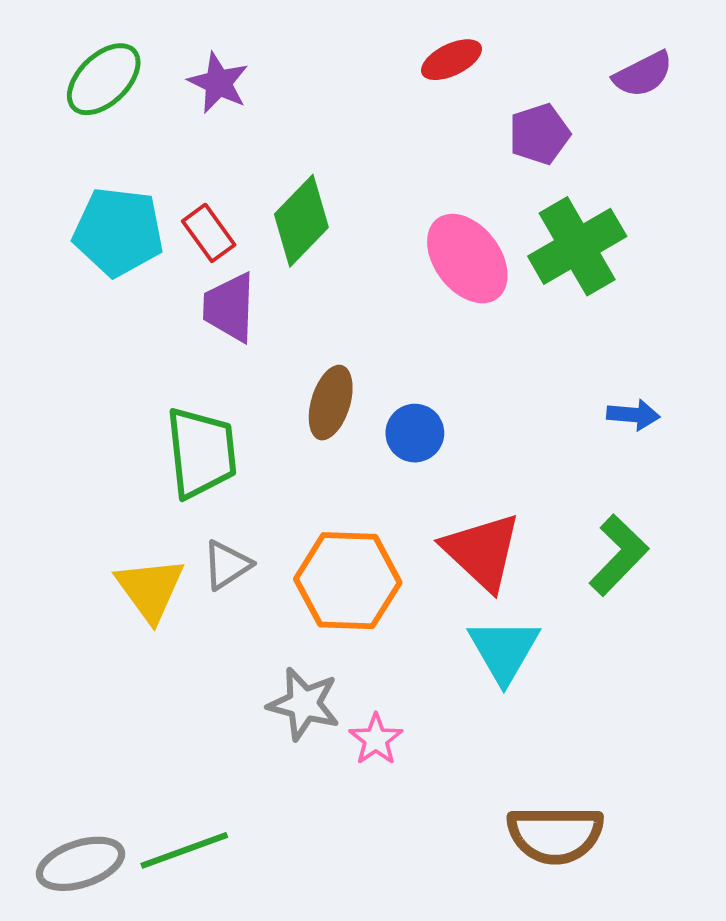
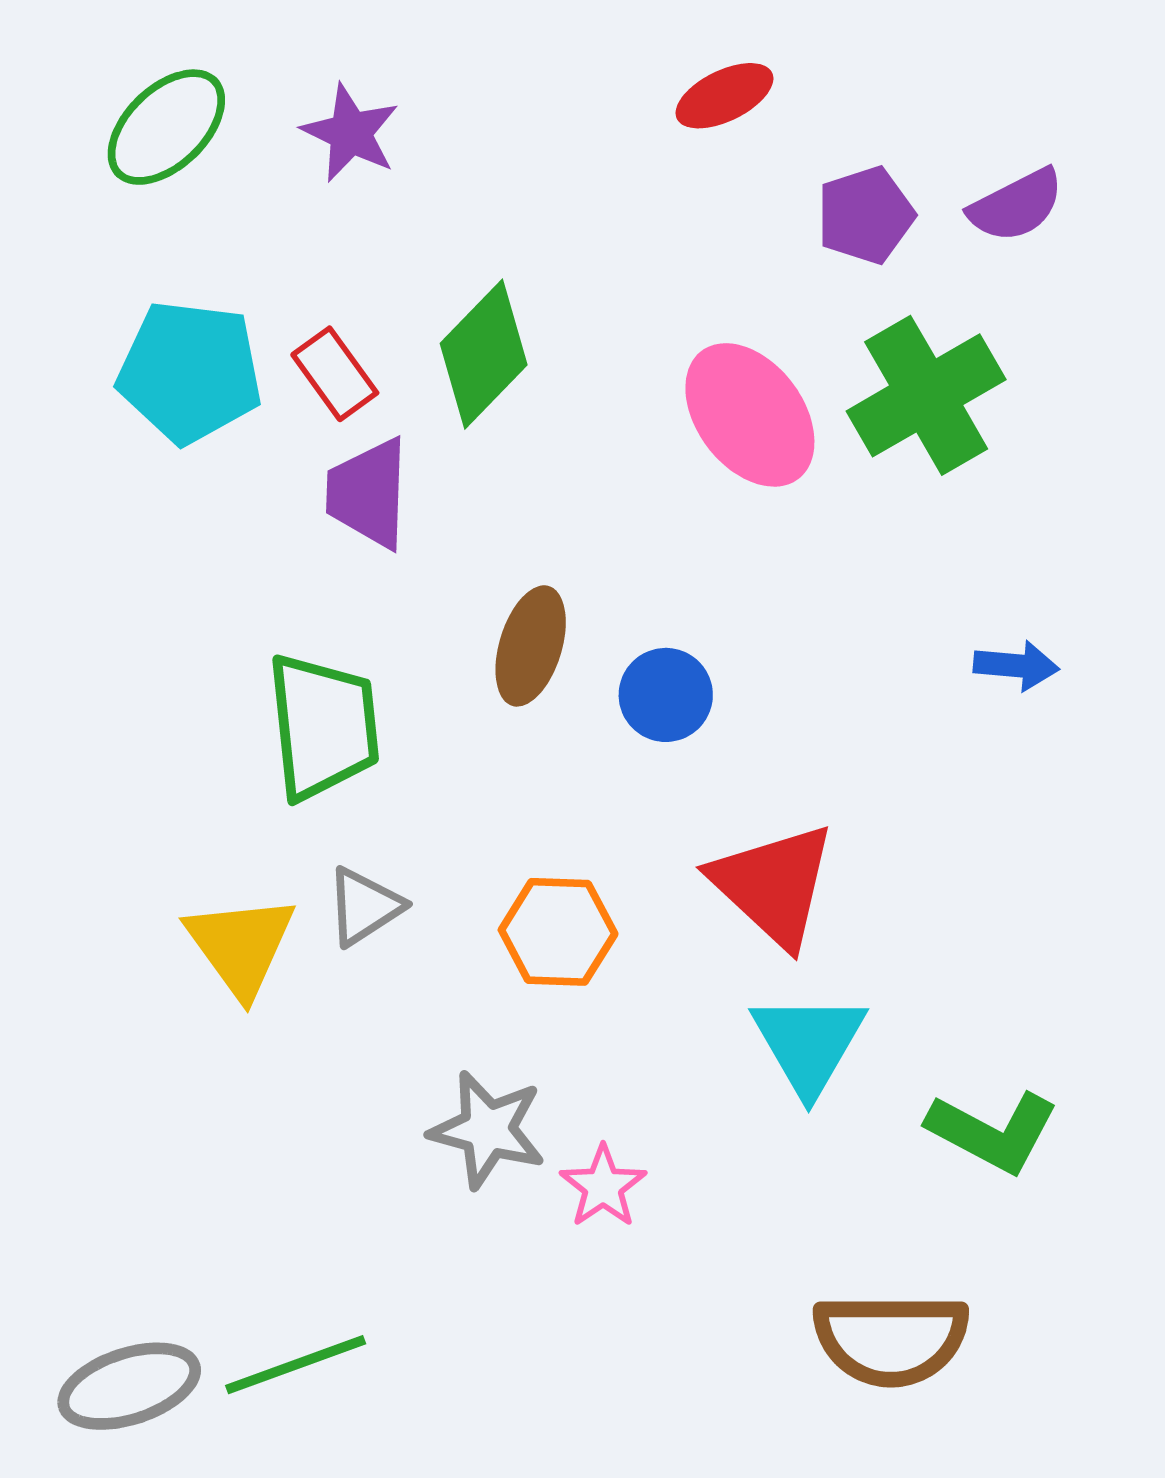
purple semicircle: (643, 74) -> (1016, 205), moved
green L-shape: (619, 555) -> (993, 1132), moved, turned 74
orange hexagon: (348, 581) -> (558, 932), size x0.7

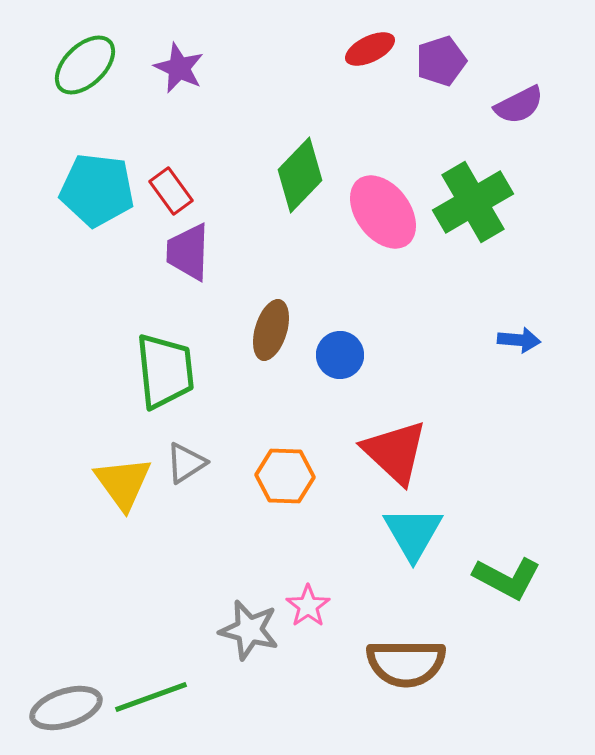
purple pentagon: (865, 215) -> (441, 61), moved
green diamond: (484, 354) -> (300, 175), moved
gray star: (488, 1130) -> (249, 630), moved
brown semicircle: (891, 1339) -> (406, 663), moved

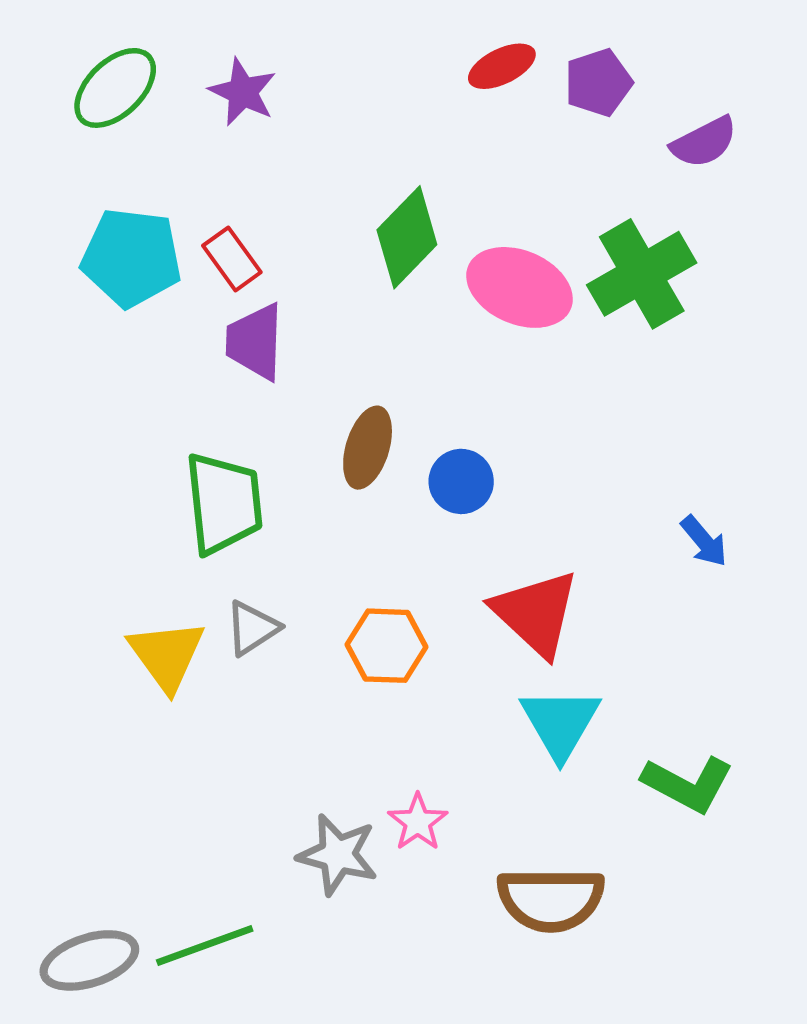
pink ellipse: (383, 212) -> (520, 287), turned -30
blue arrow: (519, 340) -> (704, 541), moved, turned 45

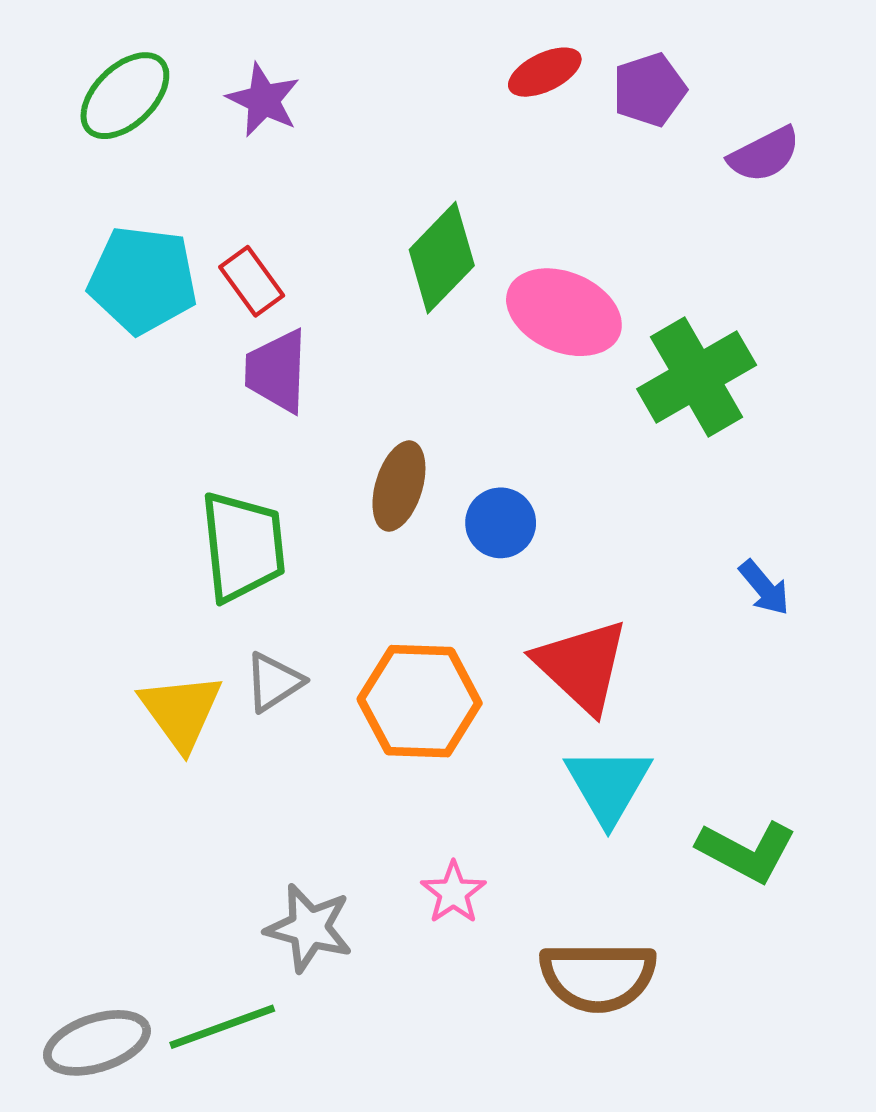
green cross: (642, 274) -> (697, 377), moved
orange hexagon: (387, 646) -> (420, 701), size x1.4
gray star: (338, 855) -> (309, 928), moved

